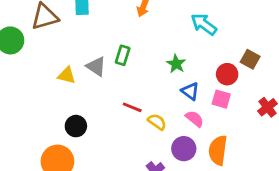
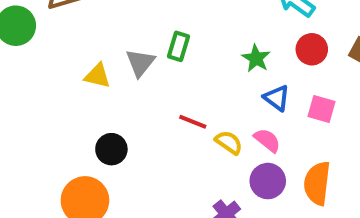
gray triangle: (96, 66) -> (140, 63), turned 35
red circle: (227, 74) -> (312, 49), moved
pink semicircle: (195, 119) -> (267, 140), moved

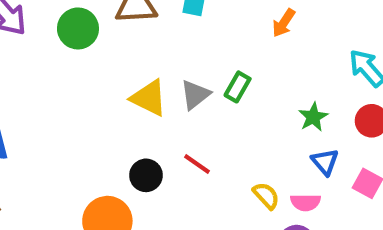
yellow triangle: (97, 76) -> (149, 98), size x1.4
red line: (193, 122) -> (197, 164), moved
pink semicircle: (267, 140) -> (306, 202), turned 128

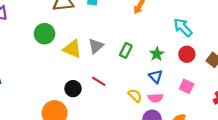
green circle: (78, 28) -> (45, 34), moved
green rectangle: (238, 87) -> (126, 50), moved
blue triangle: (325, 162) -> (156, 76), moved

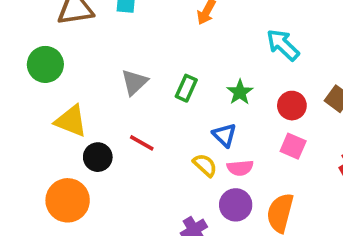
yellow triangle: (72, 49) -> (71, 121), moved
red circle: (187, 54) -> (292, 106), moved
blue triangle: (156, 76) -> (224, 135), moved

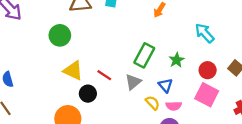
gray triangle: (134, 82) -> (133, 82), moved
green rectangle: (186, 88) -> (144, 55), size x1.5
red line: (142, 143) -> (104, 75), moved
pink square: (293, 146) -> (207, 95), size x1.5

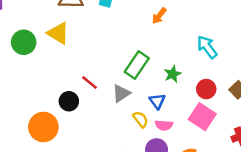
green circle: (60, 35) -> (24, 42), moved
yellow triangle: (73, 71) -> (58, 33), moved

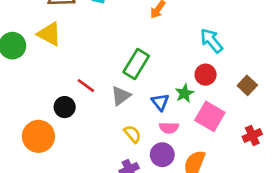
green star: (173, 74) -> (184, 93), moved
red circle: (206, 89) -> (206, 75), moved
yellow semicircle: (140, 119) -> (132, 134), moved

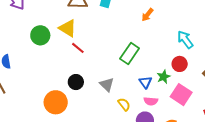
red line: (86, 86) -> (78, 48), moved
gray triangle: (121, 96) -> (107, 85), moved, turned -42

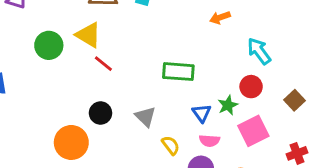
orange arrow: (147, 15) -> (220, 18), moved, turned 32
green rectangle: (130, 54) -> (178, 72), turned 60
pink square: (181, 95) -> (253, 131), turned 30

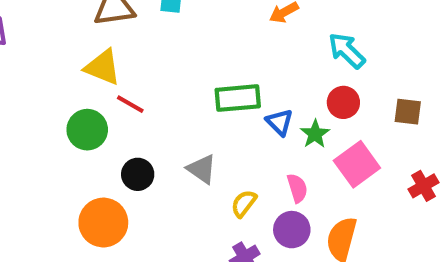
green circle: (49, 45) -> (87, 130), moved
brown square: (294, 100) -> (408, 112), turned -30
blue triangle: (202, 113) -> (280, 122), moved
pink semicircle: (209, 141) -> (297, 188), turned -102
yellow semicircle: (171, 145) -> (244, 204), turned -96

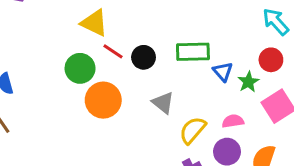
black circle: (138, 174) -> (144, 57), moved
pink semicircle: (297, 188) -> (233, 121), turned -85
yellow semicircle: (244, 204) -> (193, 130), size x1.4
orange circle: (103, 223) -> (103, 100), moved

